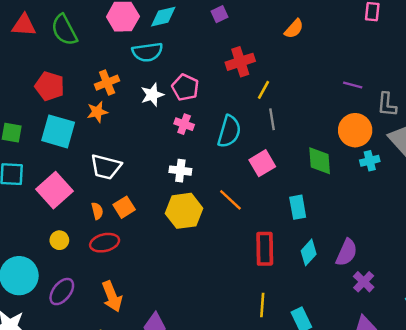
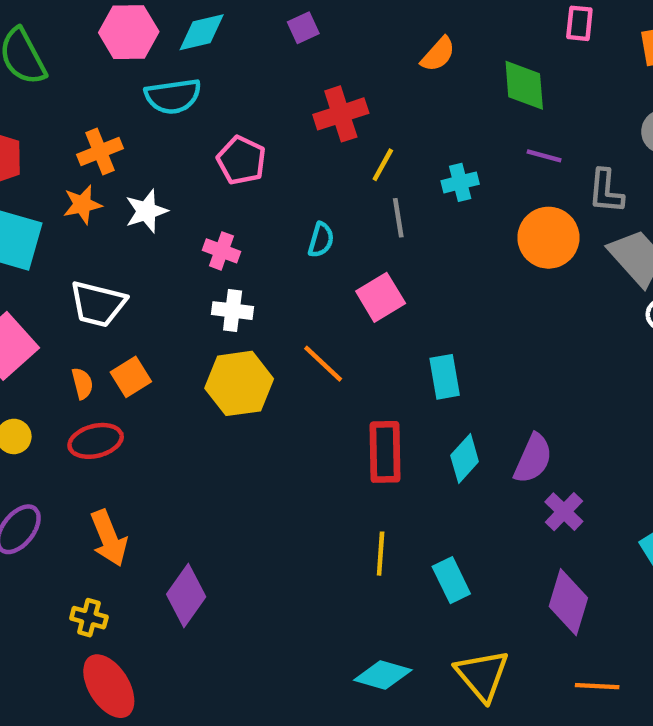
white star: (152, 95) -> (146, 211), moved
pink cross: (184, 124) -> (222, 251), moved
cyan semicircle: (229, 131) -> (321, 240), size x0.6
green diamond: (320, 161) -> (524, 85), moved
cyan cross: (370, 161) -> (460, 182), moved

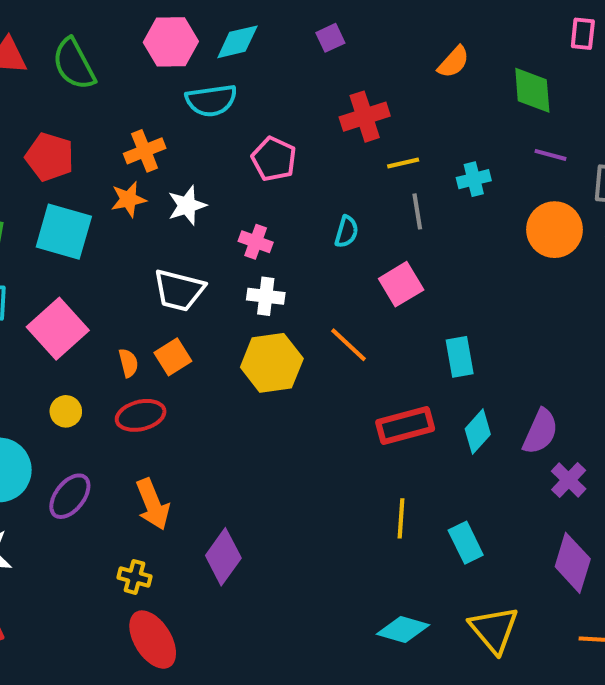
yellow line: (383, 165) -> (403, 163), turned 48
white trapezoid: (98, 304) -> (179, 290), moved
red rectangle: (385, 452) -> (405, 425), turned 76

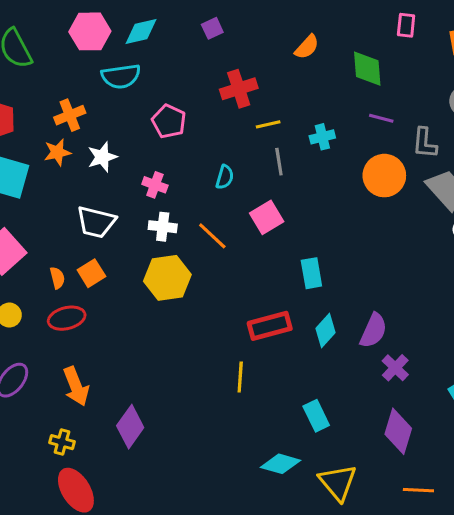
orange line: (349, 345) -> (212, 236), moved
yellow line: (401, 518) -> (240, 377), moved
cyan diamond: (403, 629) -> (280, 464), moved

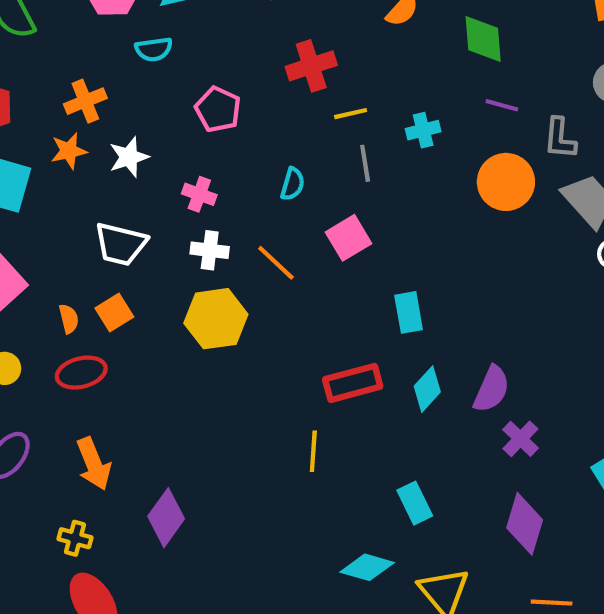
cyan semicircle: (121, 76) -> (154, 49), size x0.7

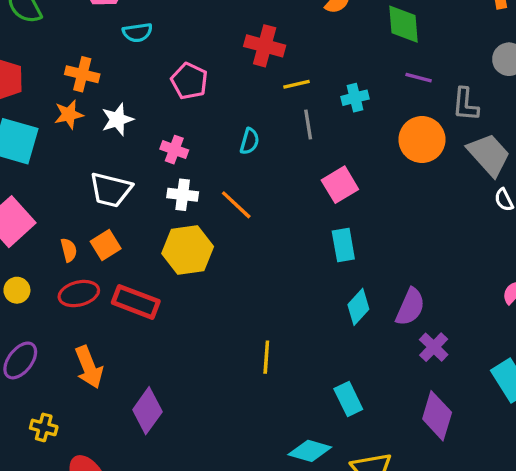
red cross: (311, 66) -> (265, 46), turned 33
orange cross: (85, 101) -> (82, 74), turned 36
pink square: (348, 238) -> (340, 185), moved
red rectangle: (353, 383) -> (136, 302), moved, turned 36
yellow cross: (75, 538) -> (44, 427), moved

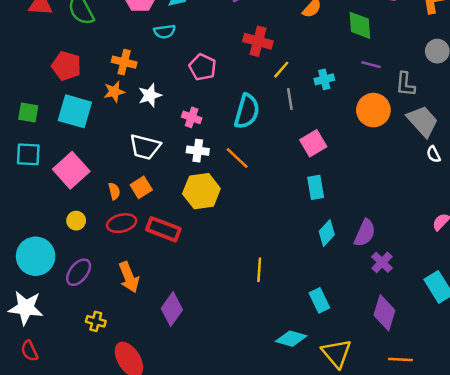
yellow line: (296, 84) -> (281, 70), turned -36
cyan semicircle: (250, 141) -> (247, 111), size x1.8

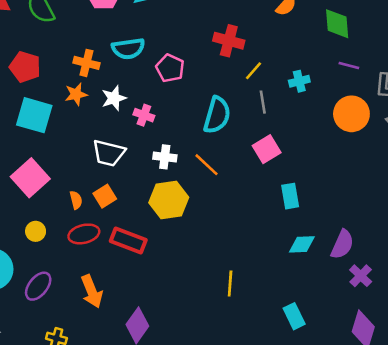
cyan semicircle: (165, 31) -> (128, 49), moved, size x1.4
pink cross: (192, 117) -> (144, 115), moved
pink square: (313, 143) -> (267, 149), moved
cyan diamond: (327, 233) -> (302, 244), turned 45

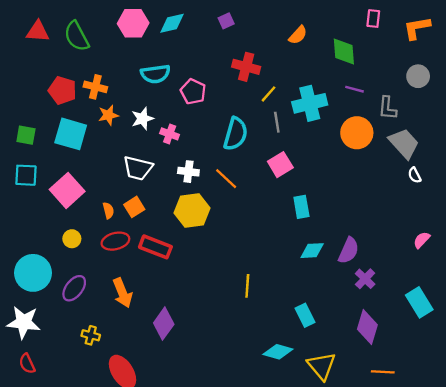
orange cross: (86, 63) -> (95, 87), moved
cyan cross: (299, 81) -> (310, 103), size x1.8

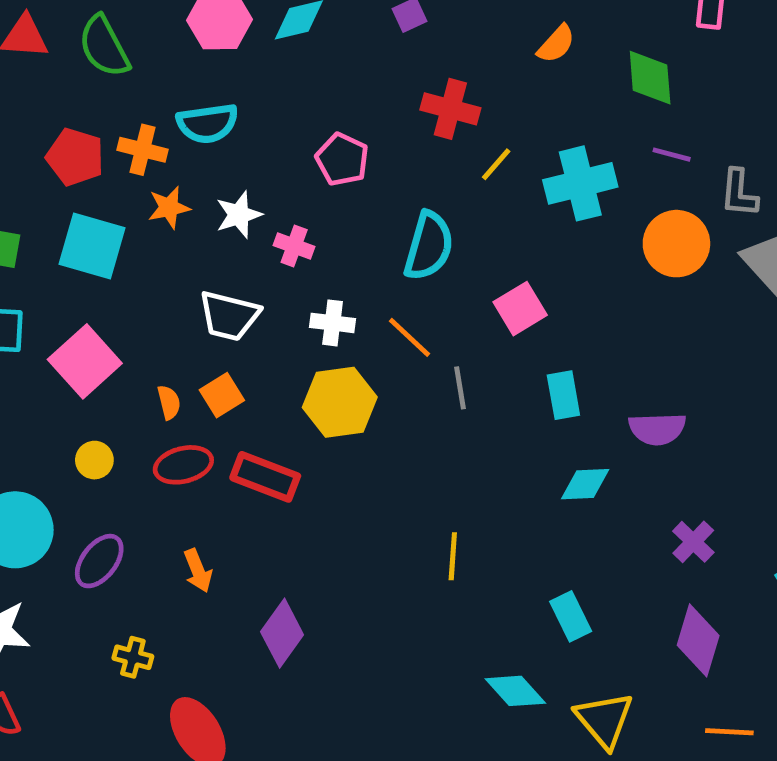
cyan semicircle: (155, 74) -> (207, 123), moved
gray line: (277, 122) -> (460, 388), moved
purple semicircle: (349, 251) -> (657, 429), moved, turned 64
orange arrow: (122, 293) -> (198, 571), size x0.7
cyan diamond: (278, 352) -> (515, 691), turned 32

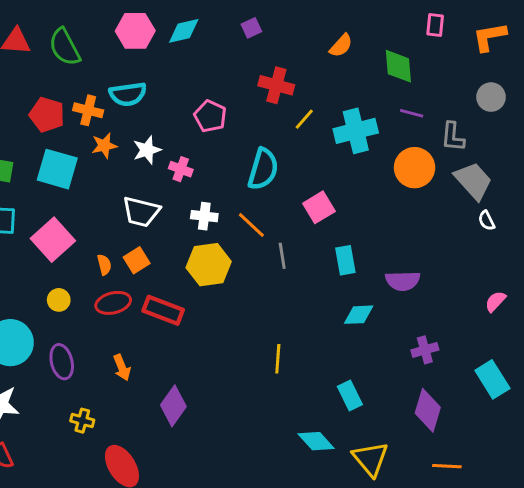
purple cross: (693, 542) -> (425, 350), turned 30
purple ellipse: (99, 561) -> (62, 362), turned -52

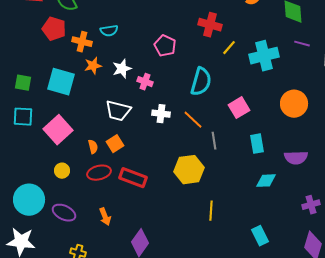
cyan semicircle: (128, 94) -> (109, 31), size x0.7
red pentagon: (47, 115) -> (54, 29), moved
orange circle: (415, 168) -> (294, 104), moved
yellow hexagon: (209, 265) -> (189, 170), moved
purple ellipse: (62, 362) -> (64, 213), turned -50

